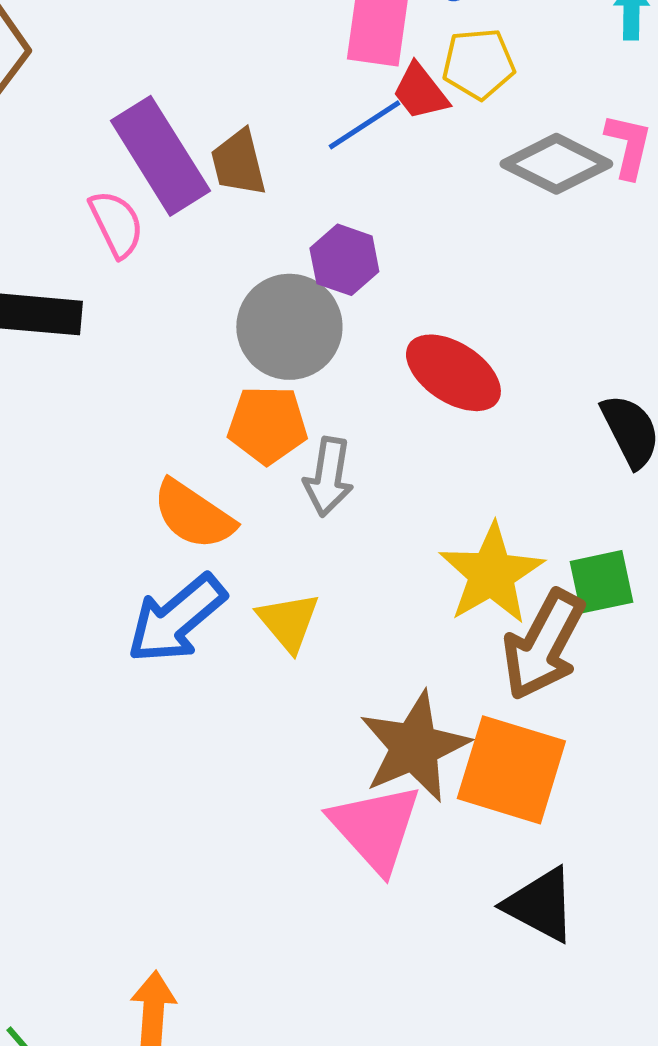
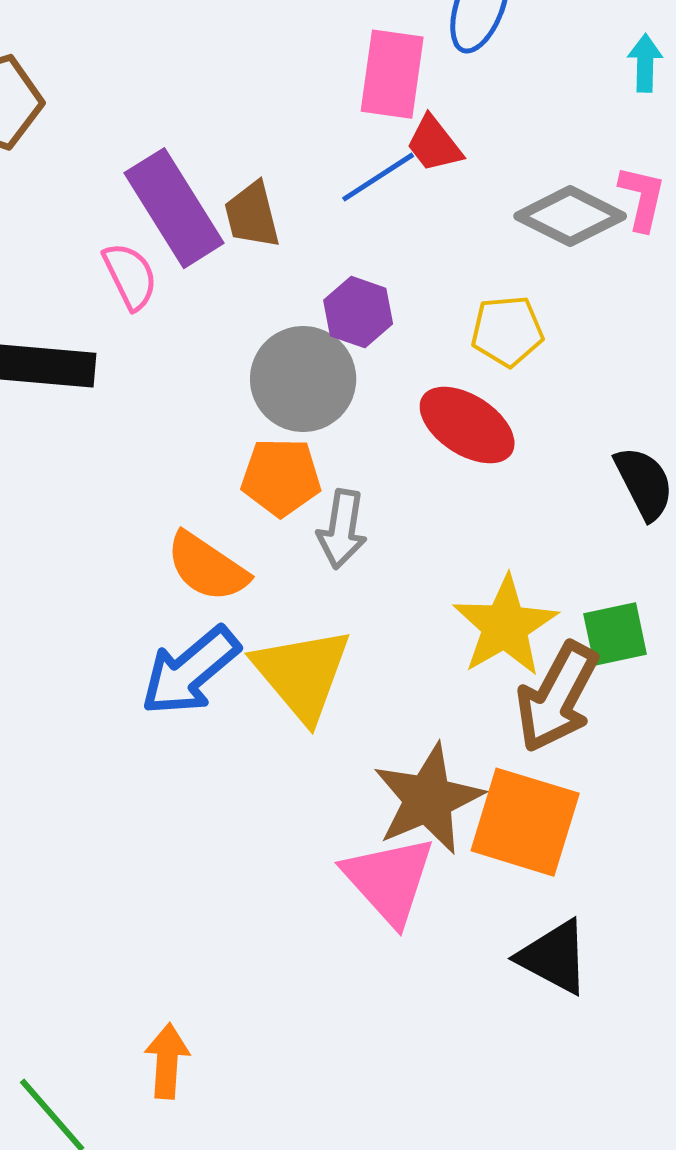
yellow pentagon: (478, 64) -> (507, 331), moved
yellow triangle: (288, 622) -> (302, 674), size x1.6

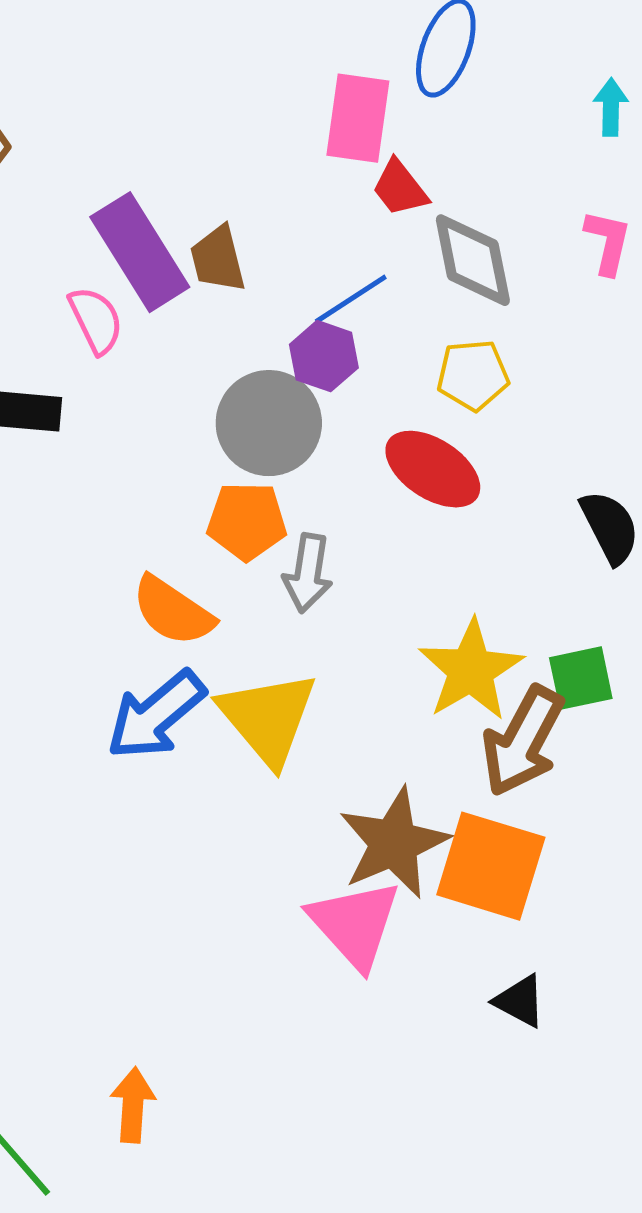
blue line: (378, 177) -> (351, 299), moved
gray diamond: (570, 216) -> (473, 260), moved, turned 52
black triangle: (554, 957) -> (520, 1001), size x0.7

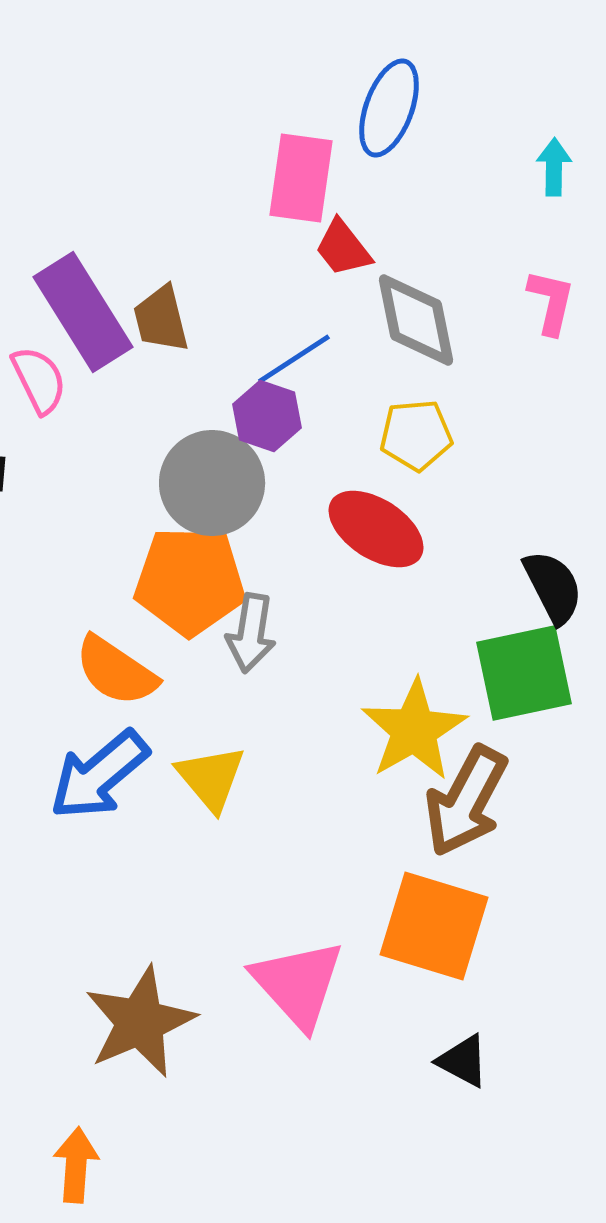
orange pentagon: (247, 521) -> (190, 581), size x1.4
green square: (581, 678) -> (524, 673), moved, size x1.5
yellow triangle: (268, 718) -> (211, 778), size x0.7
brown star: (394, 843) -> (140, 1022), moved

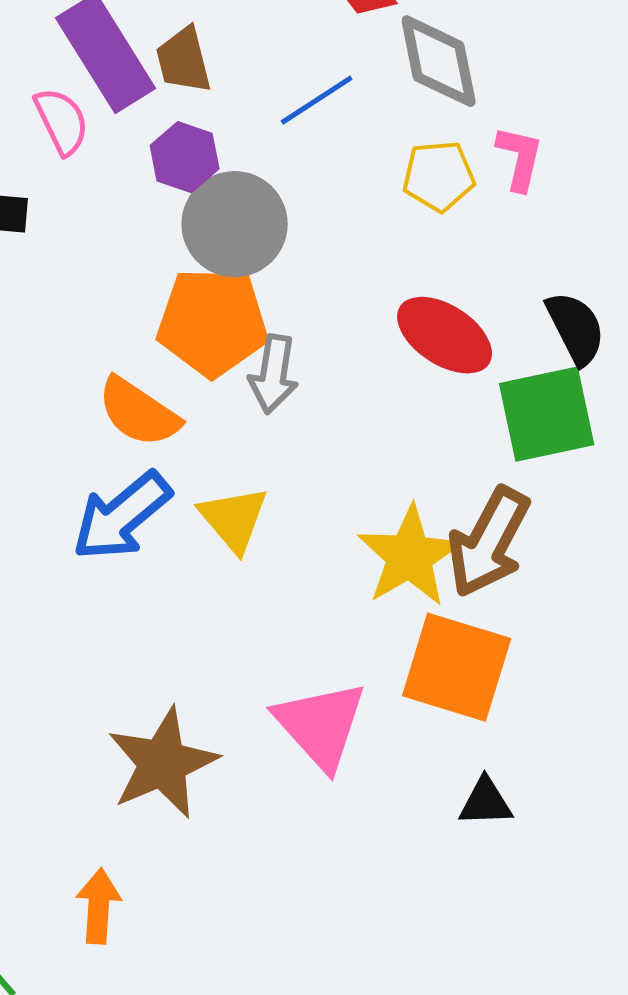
pink L-shape: (551, 302) -> (520, 158), moved
purple hexagon: (267, 416) -> (185, 157), moved
red ellipse: (376, 529) -> (445, 335), moved
yellow star: (414, 730) -> (410, 556), moved
black triangle: (463, 1061) -> (486, 802), turned -30

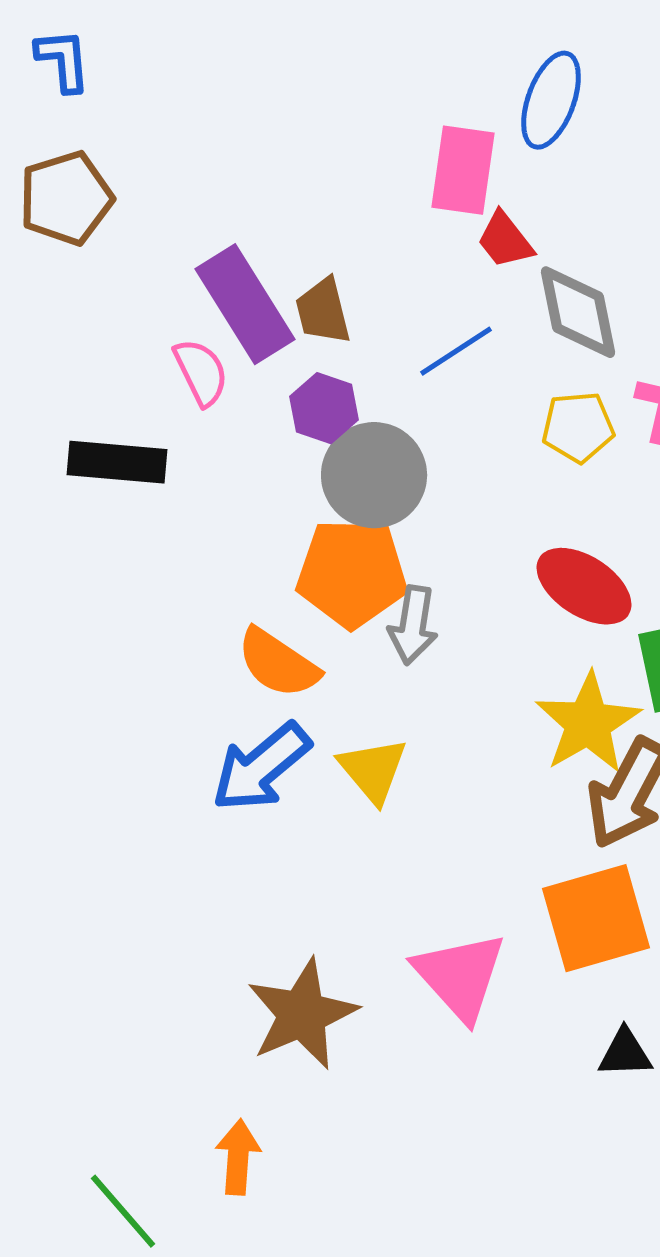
yellow star: (410, 556) -> (588, 723), moved
orange square: (457, 667) -> (596, 918), turned -33

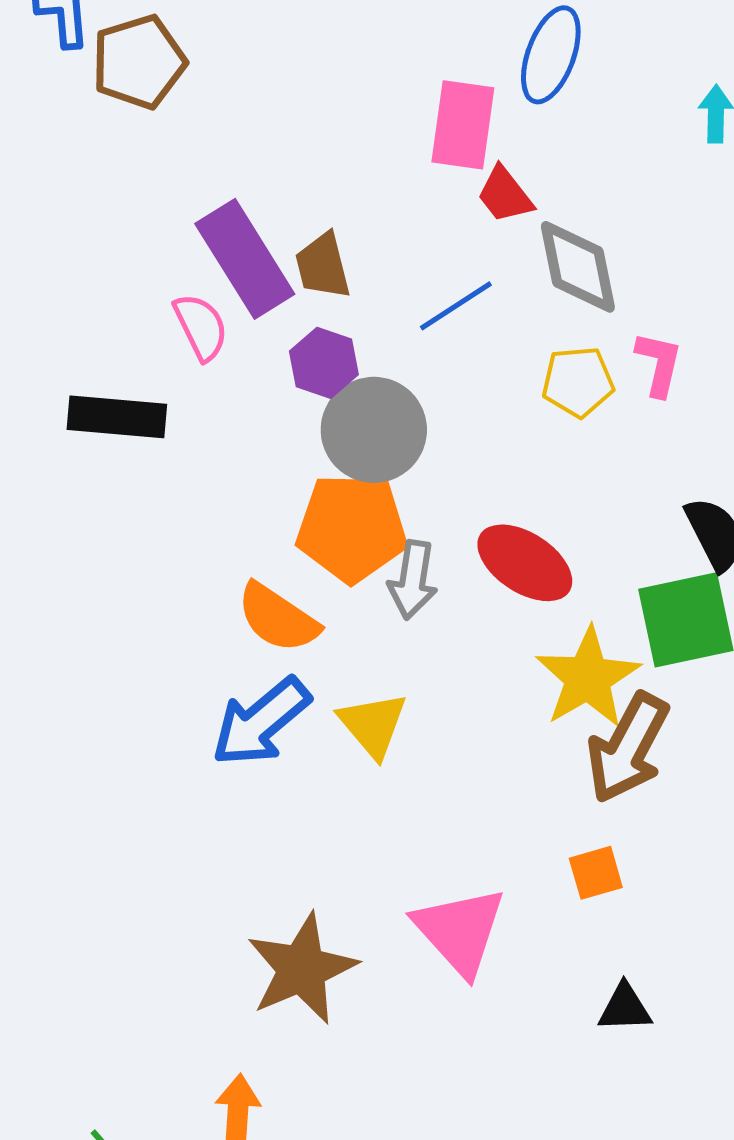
brown pentagon: (66, 198) -> (139, 62), moved
red ellipse: (584, 586) -> (525, 563), moved
orange square: (596, 918) -> (596, 873), size x0.5

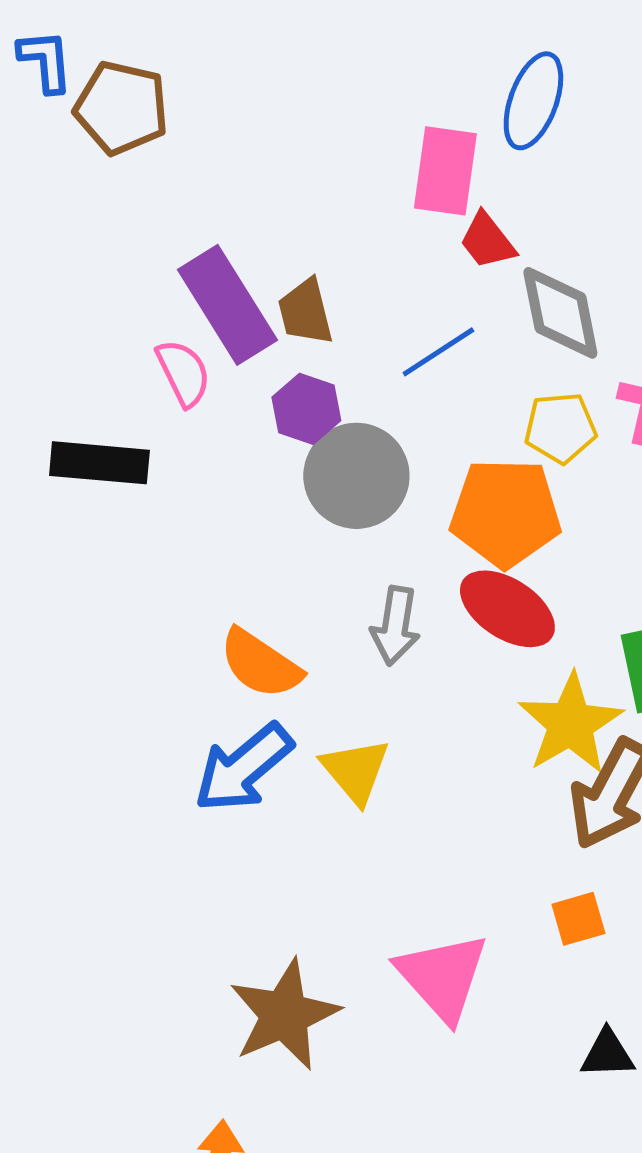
brown pentagon: (139, 62) -> (121, 108), turned 30
orange pentagon: (352, 528) -> (505, 513), moved

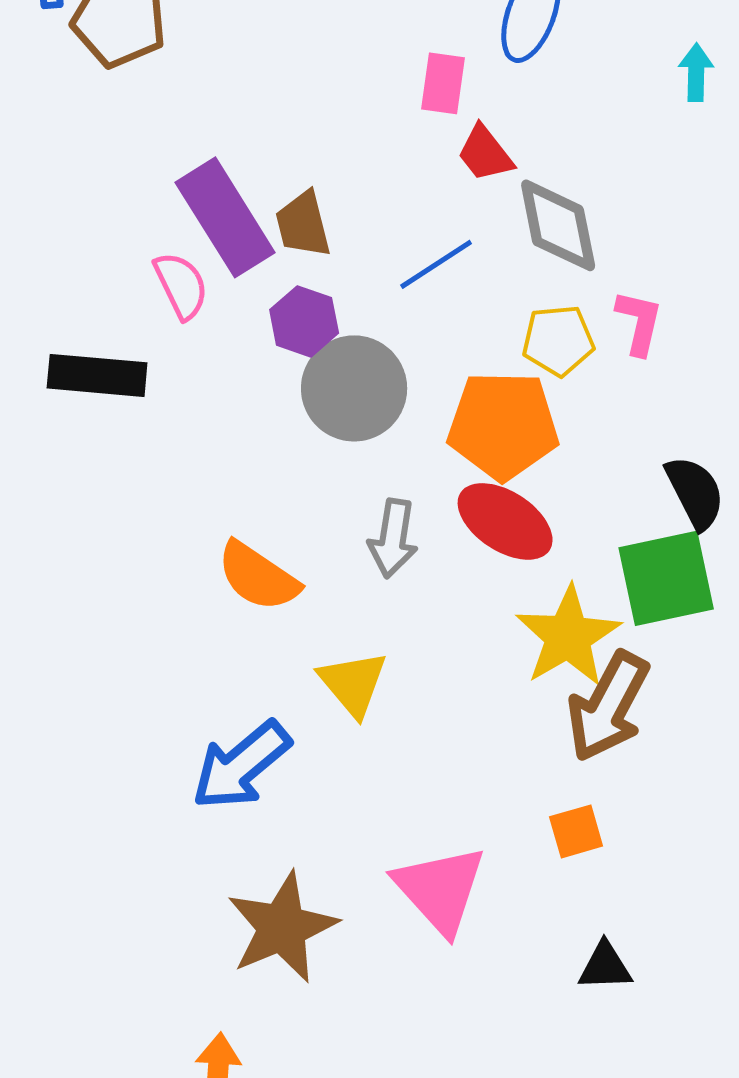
pink rectangle: (445, 171) -> (443, 83), size x0.7
blue arrow: (243, 768) -> (241, 765), moved

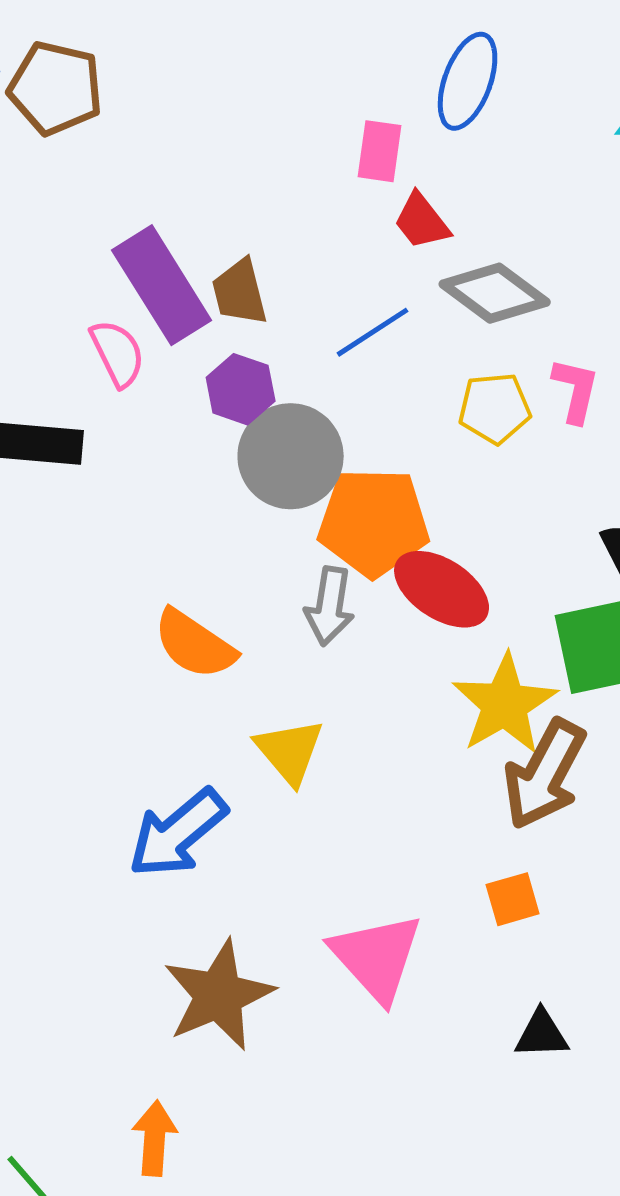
gray diamond: (558, 225) -> (495, 293), turned -42
orange pentagon: (503, 425) -> (374, 522), moved

